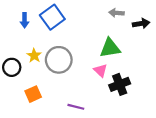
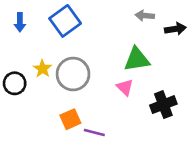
blue arrow: (25, 20) -> (20, 22), moved
black cross: (120, 84) -> (163, 105), moved
orange square: (33, 94) -> (70, 119), moved

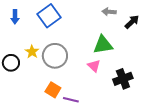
black arrow: (175, 29) -> (132, 22), turned -35
orange square: (70, 119) -> (53, 90), turned -35

